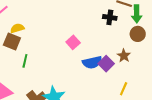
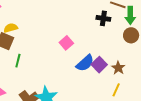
brown star: (124, 56) -> (118, 68), moved
blue semicircle: (92, 62) -> (85, 63), turned -30

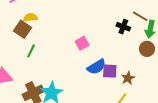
purple square: (99, 65) -> (110, 71), turned 35

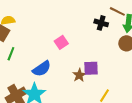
blue semicircle: (96, 67) -> (42, 69), moved
brown star: (128, 78) -> (79, 75), moved

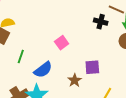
green line: (11, 54) -> (21, 57), moved
brown star: (79, 75) -> (75, 80), moved

